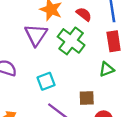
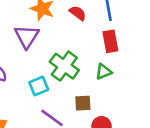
green cross: (71, 41) -> (64, 66), moved

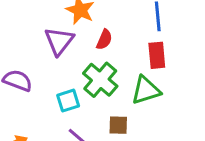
red semicircle: (78, 13) -> (104, 40), moved, turned 72
green triangle: (104, 72) -> (146, 90), size x1.5

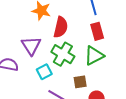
red semicircle: (104, 40) -> (61, 27), size x1.5
purple triangle: (59, 41) -> (31, 46), moved

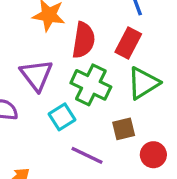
red rectangle: (97, 31) -> (128, 43), moved, turned 48

